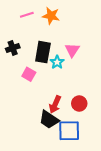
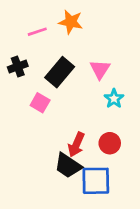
pink line: (27, 15) -> (37, 32), moved
black rectangle: (43, 52) -> (60, 72), turned 30
cyan star: (57, 62) -> (114, 99), moved

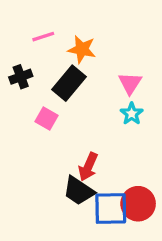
orange star: (71, 22) -> (82, 49), moved
pink triangle: (100, 69) -> (130, 83), moved
red circle: (110, 143) -> (138, 204), moved, size x1.4

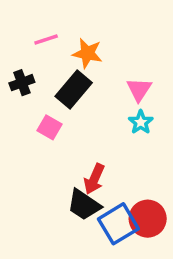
blue square: (111, 209) -> (118, 224), turned -30

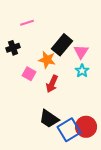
orange star: (87, 53) -> (47, 60), moved
black rectangle: (74, 89) -> (62, 45), moved
red arrow: (94, 179) -> (52, 84), moved

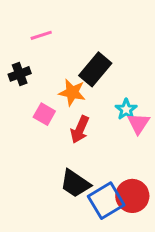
pink triangle: (81, 52) -> (138, 123), moved

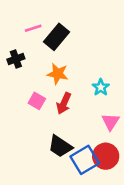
black rectangle: (95, 69) -> (56, 37), moved
pink square: (44, 114) -> (37, 101), moved
pink triangle: (138, 123) -> (111, 122), moved

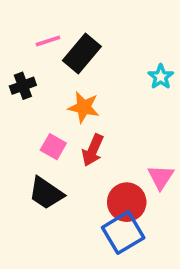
cyan star: (101, 87) -> (161, 77), moved
black trapezoid: (60, 146) -> (46, 193), moved
red circle: (106, 156) -> (127, 202), moved

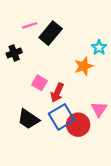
orange star: (84, 107) -> (84, 66), moved, turned -30
pink square: (53, 147) -> (40, 83), moved
blue square: (123, 233) -> (62, 117), moved

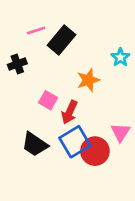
orange star: (84, 66) -> (88, 80), moved

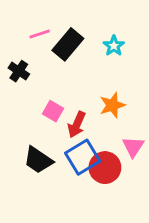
cyan star: (120, 57) -> (114, 46), moved
black cross: (17, 64) -> (19, 71), turned -36
orange star: (88, 80) -> (112, 105), moved

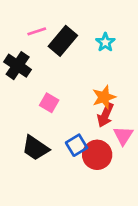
black cross: (19, 71) -> (18, 66), size x1.4
red arrow: (77, 125) -> (105, 115), moved
blue square: (83, 157) -> (77, 145), size x0.7

